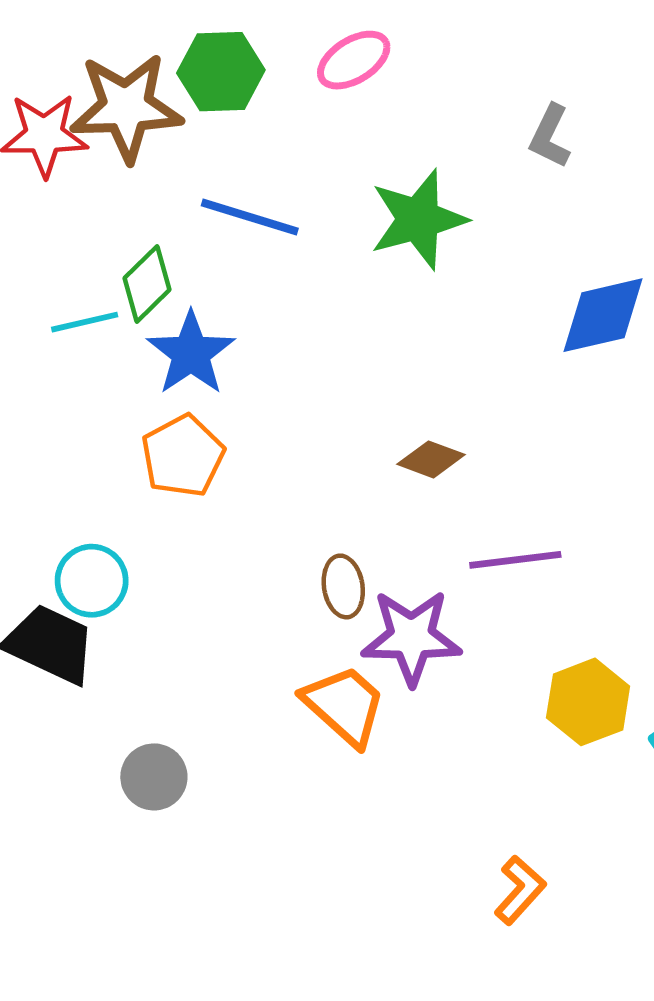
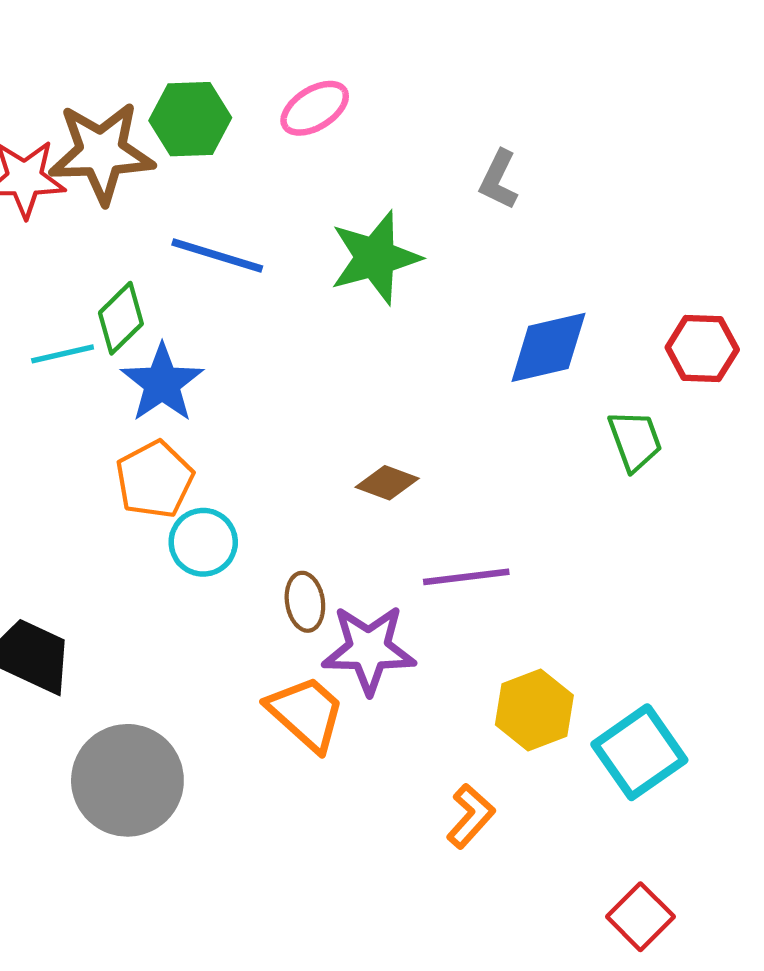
cyan circle: (92, 581) -> (203, 542), moved
gray circle: (154, 777) -> (127, 780), size x1.8
orange L-shape: (520, 890) -> (471, 816), moved

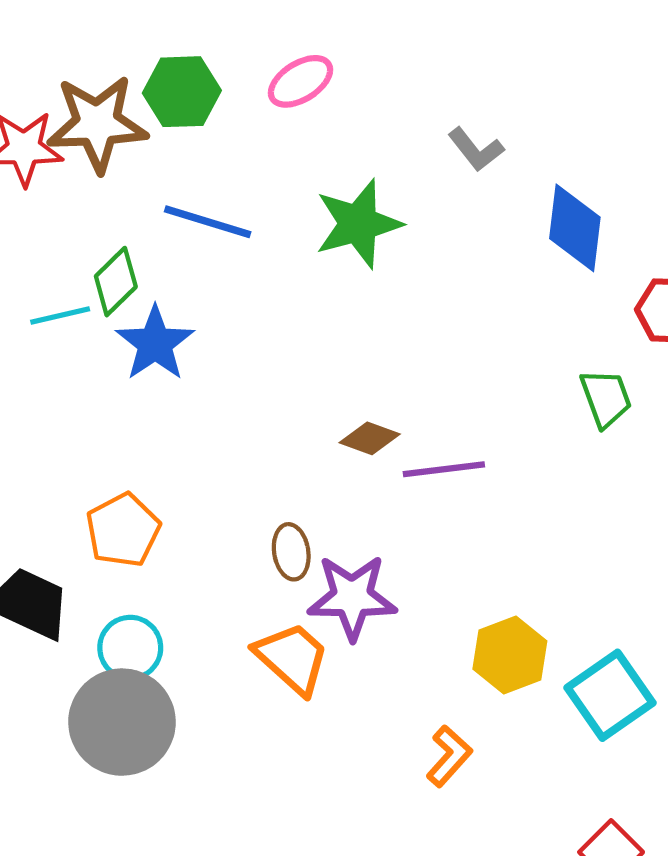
gray L-shape: (499, 180) -> (476, 149), turned -64
blue diamond: (548, 347) -> (575, 228), moved, turned -70
orange pentagon: (155, 479) -> (123, 530), moved
cyan circle: (203, 542) -> (130, 648), moved
purple line: (466, 577) -> (444, 469), moved

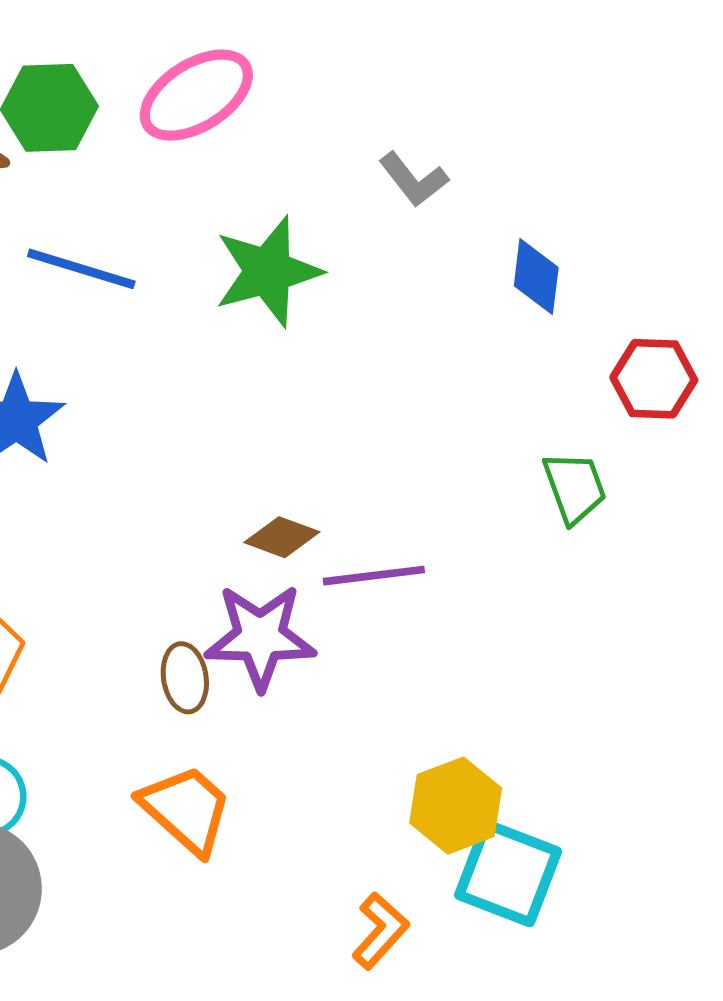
pink ellipse: (300, 81) -> (196, 95), size x1.4
blue diamond: (575, 228) -> (536, 277), size x0.7
purple star: (352, 597) -> (260, 637), moved
cyan square: (610, 695) -> (508, 873), moved, turned -34

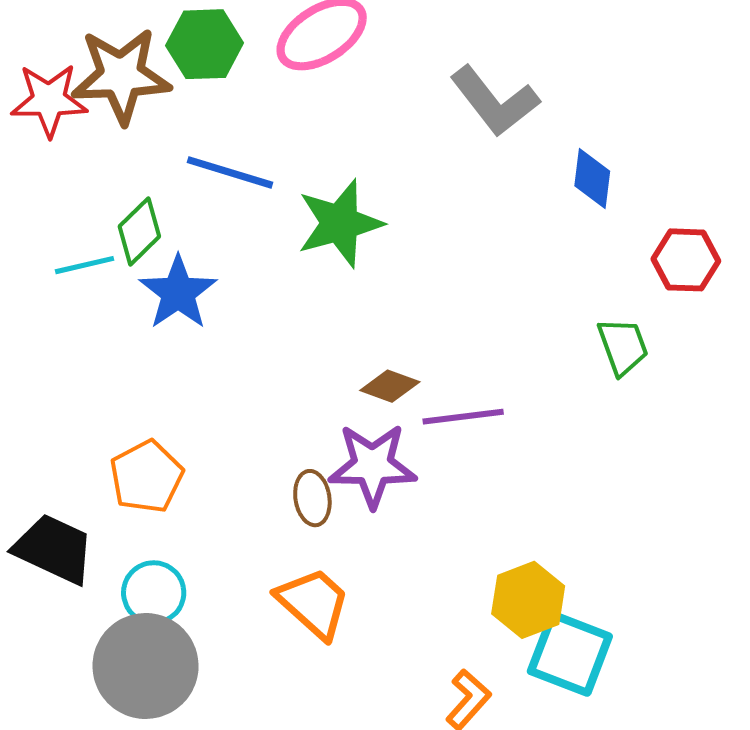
gray L-shape: (414, 179) -> (495, 101), size x1.6
green star: (268, 271) -> (340, 223), moved

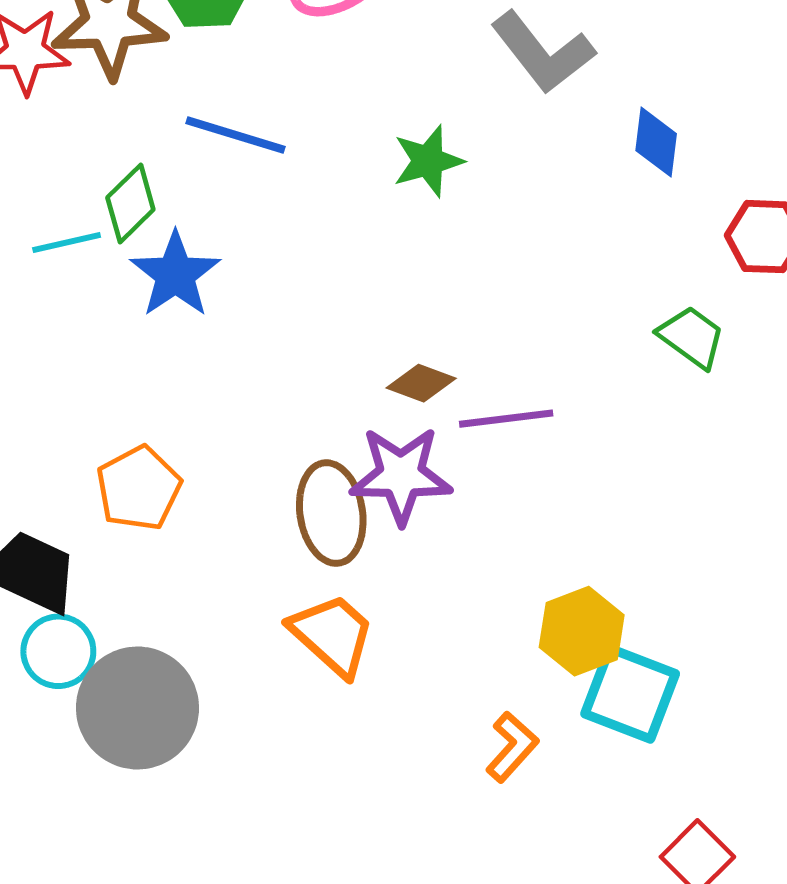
green star: (340, 223) -> (428, 161), moved, size x0.7
green trapezoid: (623, 346) -> (692, 337), turned -34
brown ellipse: (312, 498) -> (331, 513), size x1.6
cyan circle: (154, 593) -> (58, 651), moved

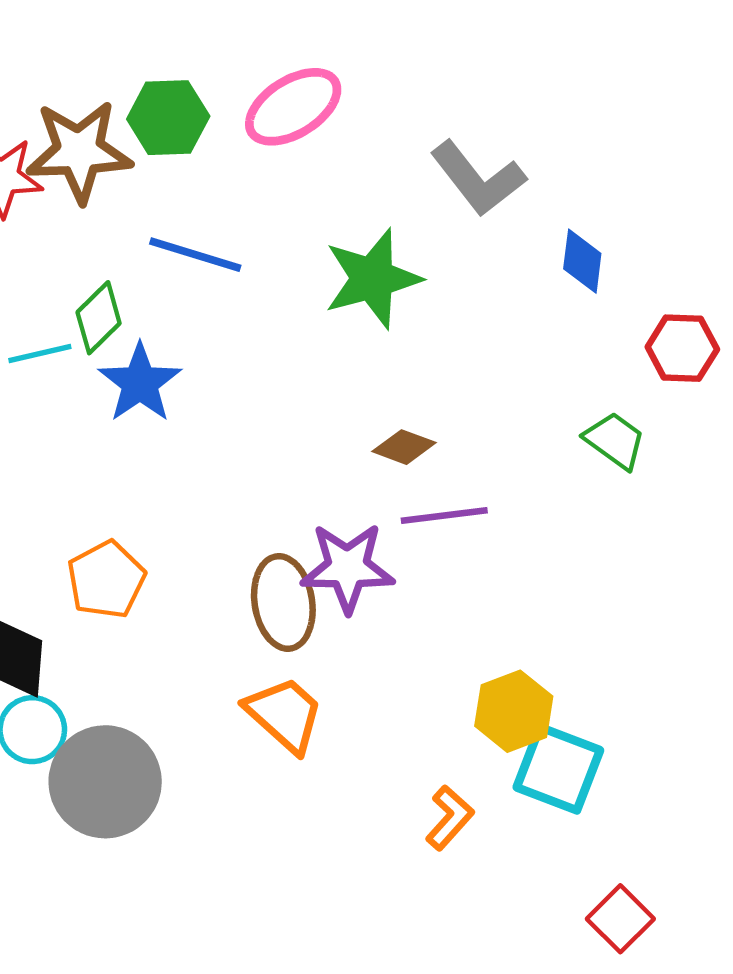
green star: (428, 161) -> (373, 279), size x1.5
brown diamond: (421, 383) -> (404, 447), moved

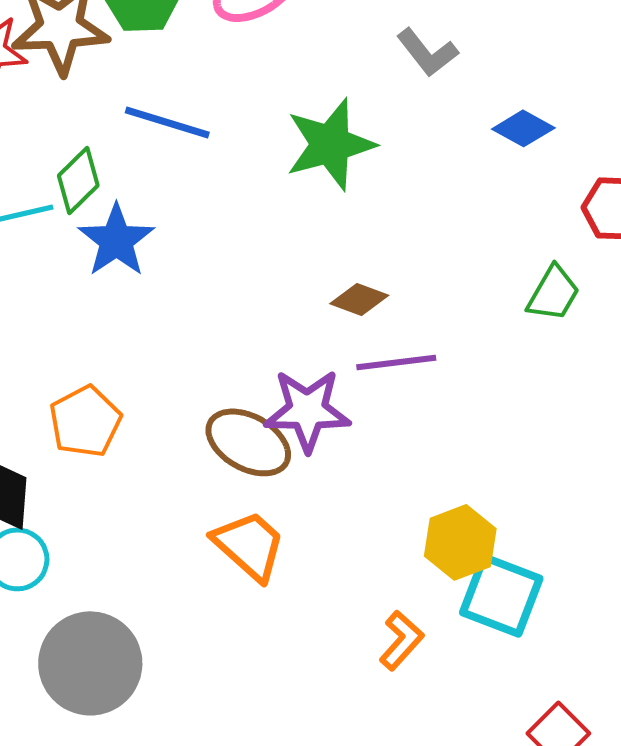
gray L-shape: (478, 179) -> (427, 52), size x0.7
blue diamond: (582, 261) -> (523, 128), turned -68
green trapezoid: (615, 441) -> (553, 293), turned 84
brown ellipse: (283, 602) -> (248, 442), turned -52
gray circle: (105, 782) -> (90, 663), moved

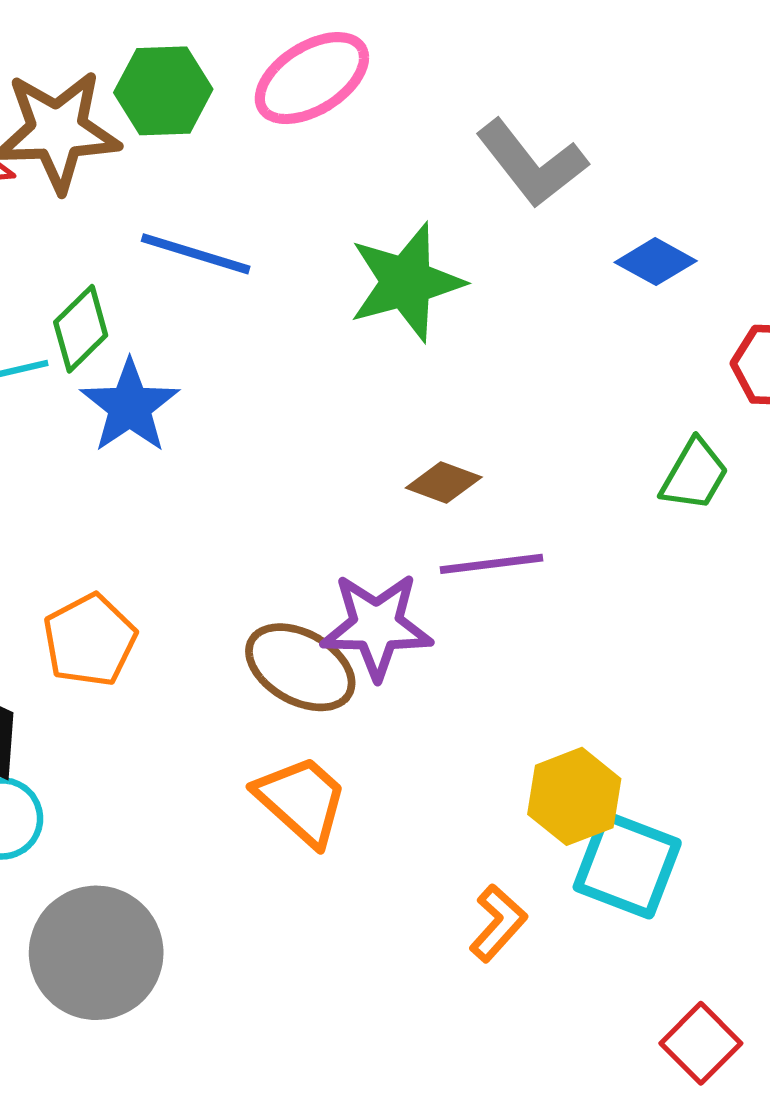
gray L-shape: (427, 52) -> (532, 163), size x1.4

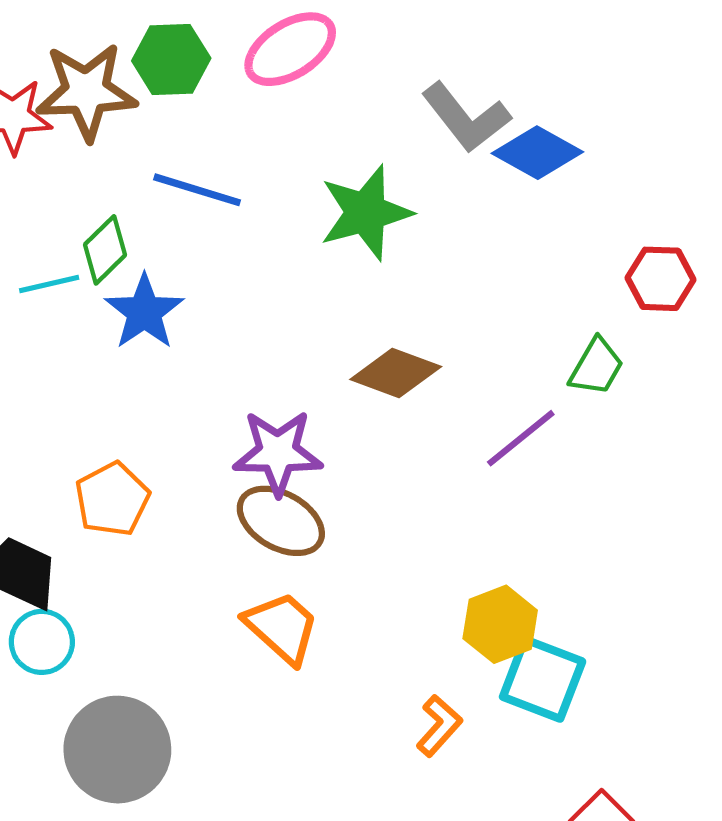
blue diamond: (656, 262) -> (537, 153), moved, size x1.4
brown diamond: (444, 482) -> (396, 373), size x1.5
purple line: (492, 564) -> (521, 438), moved, turned -32
purple star: (377, 626) -> (278, 453), moved

